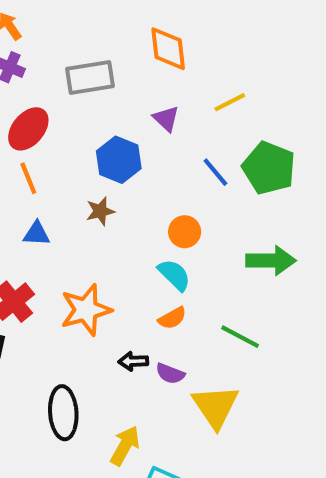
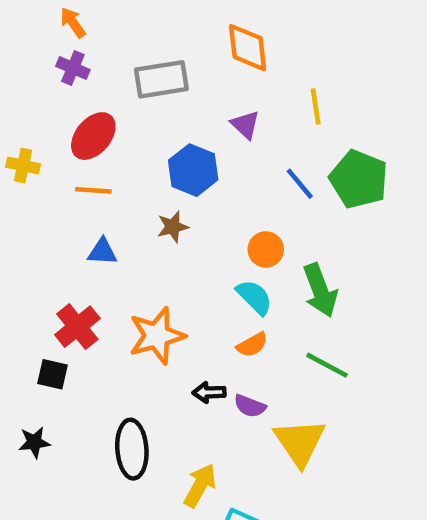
yellow line: (230, 102) -> (316, 107), turned -72
orange line: (28, 178) -> (93, 190), turned -64
green arrow: (271, 261) -> (320, 290), moved, turned 69

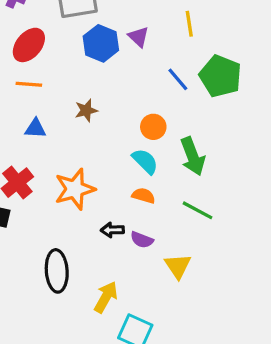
blue hexagon: (193, 170) -> (101, 43), moved
orange semicircle: (252, 345) -> (143, 196), turned -135
yellow triangle: (300, 442) -> (178, 266), size x0.7

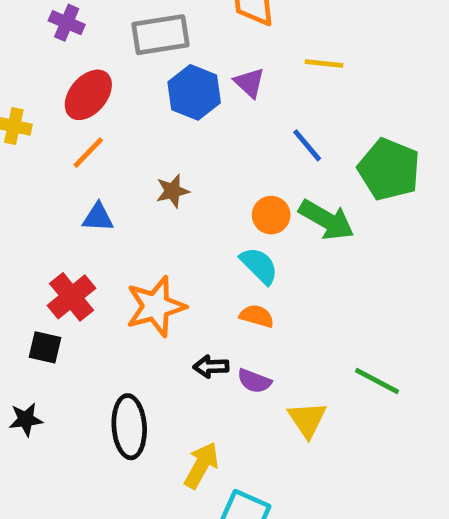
yellow line: (189, 24) -> (324, 64), turned -75
green pentagon: (220, 76) -> (389, 169), moved
orange line: (29, 84) -> (88, 153), turned -50
green arrow: (193, 156) -> (326, 220), moved, turned -39
green line: (198, 210) -> (377, 381), moved

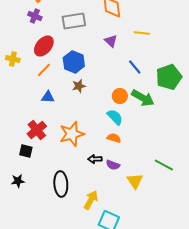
blue hexagon: (194, 92) -> (74, 62), moved
green pentagon: (389, 169) -> (169, 77), turned 30

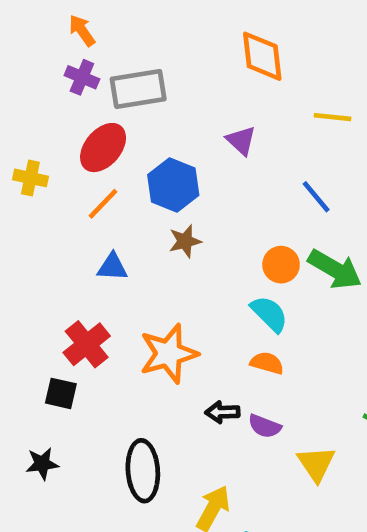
gray rectangle: (74, 21) -> (138, 89), moved
purple triangle: (111, 41) -> (241, 141), moved

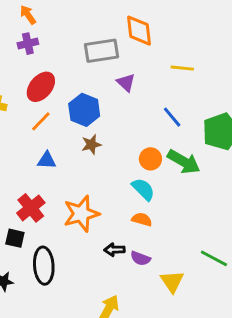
purple cross: (82, 77) -> (28, 44), turned -36
gray rectangle: (138, 89) -> (101, 51), moved
black ellipse: (143, 471) -> (44, 266), moved

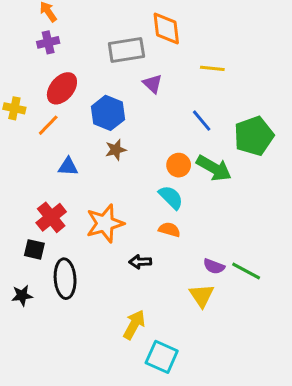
orange line: (41, 121) -> (48, 125), moved
purple semicircle: (140, 258) -> (214, 266), moved

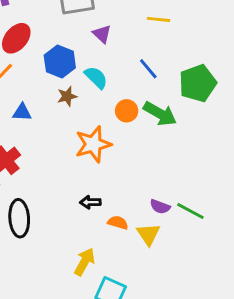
cyan semicircle: (171, 197) -> (96, 77), moved
orange star: (105, 223) -> (93, 144), moved
orange semicircle: (169, 230) -> (118, 223), moved

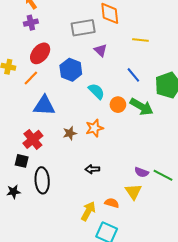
cyan semicircle: (96, 77) -> (96, 91), moved
brown star: (67, 96) -> (70, 133), moved
blue triangle: (22, 112) -> (44, 106), size x1.6
orange star: (93, 144) -> (94, 128), size x0.7
orange semicircle: (118, 223) -> (112, 203), moved

